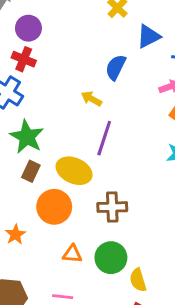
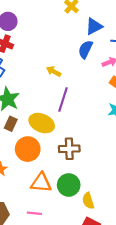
blue semicircle: (116, 67) -> (85, 49), moved
orange triangle: (72, 254) -> (41, 183), size x1.5

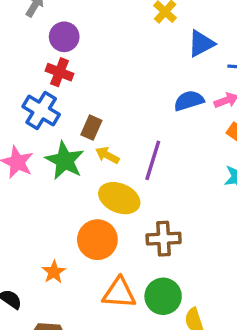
blue semicircle: (85, 49) -> (189, 101), moved, turned 48
yellow arrow: (54, 71) -> (107, 155), moved
brown rectangle: (11, 124) -> (91, 128), moved

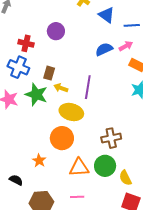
purple circle: (64, 37) -> (56, 31), moved
blue triangle: (201, 44) -> (107, 15), turned -48
brown cross: (164, 239) -> (111, 138), moved

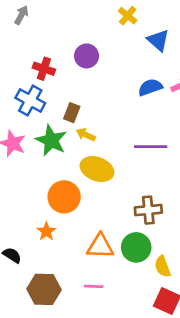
purple line: (88, 87) -> (151, 147), moved, turned 75
orange circle: (62, 138) -> (64, 197), moved

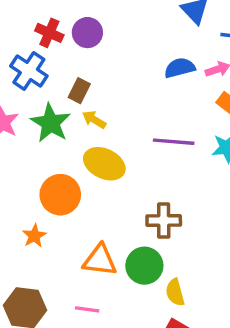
purple circle: (87, 56) -> (87, 33), moved

